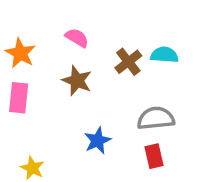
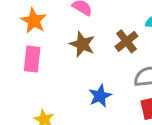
brown cross: (128, 62) -> (126, 41), moved

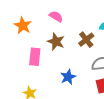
pink rectangle: (32, 59) -> (35, 57), moved

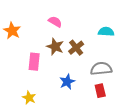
orange star: (23, 25) -> (12, 31), moved
brown cross: (86, 40) -> (76, 48), moved

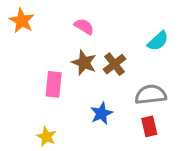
orange star: (12, 31) -> (22, 21), moved
cyan semicircle: (106, 32) -> (158, 41), turned 133

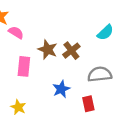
pink semicircle: (84, 26) -> (16, 32), moved
red rectangle: (149, 126) -> (88, 104), moved

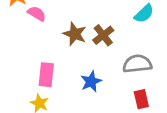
pink rectangle: (24, 66) -> (46, 75), moved
red rectangle: (88, 104) -> (141, 99), moved

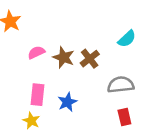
pink semicircle: (37, 14) -> (36, 52), moved, turned -56
blue star: (91, 81) -> (67, 102), moved

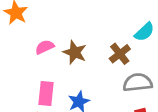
brown cross: (90, 59) -> (120, 54), moved

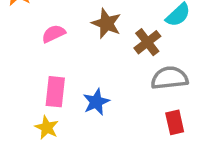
brown star: (75, 52) -> (106, 23), moved

